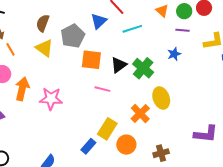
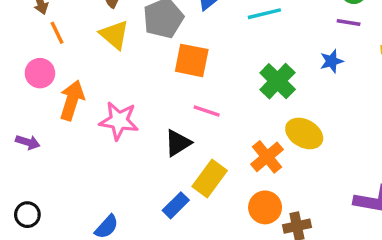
black triangle: (119, 65) -> (178, 143), moved
yellow ellipse: (161, 98) -> (304, 133), turned -45
orange circle: (126, 145) -> (265, 207), moved

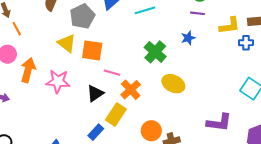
yellow triangle: (114, 35) -> (67, 43), moved
orange square: (192, 60) -> (92, 50), moved
orange cross: (267, 157) -> (131, 90), moved

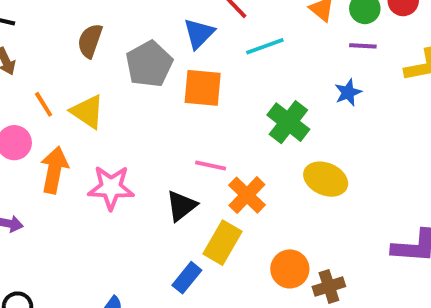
orange line: (17, 29) -> (44, 104), moved
yellow triangle: (67, 43) -> (87, 112), moved
orange square: (92, 50) -> (203, 88), moved

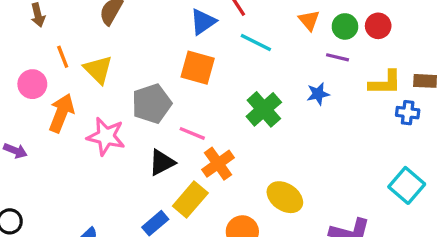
cyan line: (265, 46) -> (256, 42), turned 36
gray pentagon: (149, 64) -> (152, 104), moved
yellow ellipse: (326, 179) -> (285, 197), moved

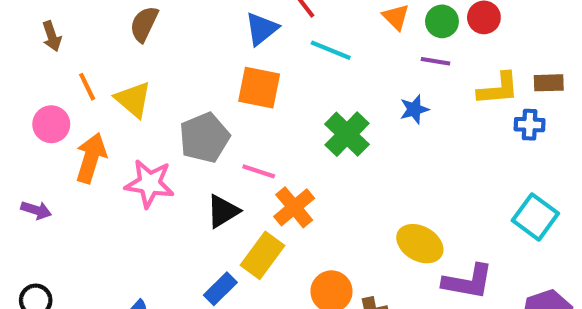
yellow ellipse: (285, 197) -> (420, 244), moved

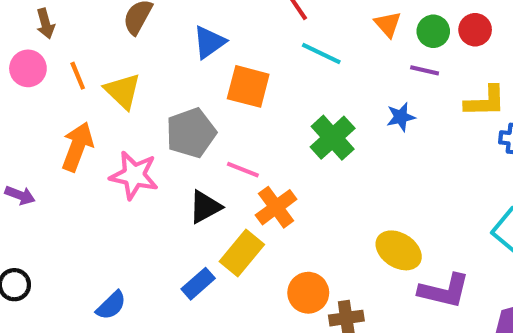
blue triangle: (262, 29) -> (209, 42), moved
pink circle: (51, 124) -> (28, 68), moved

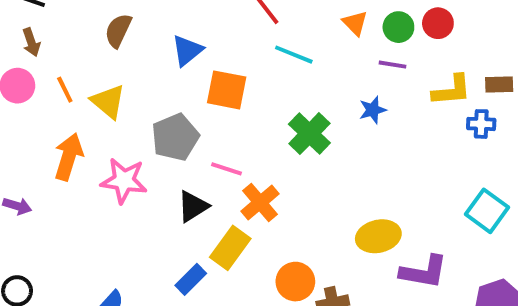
yellow ellipse: (399, 250) -> (378, 236), turned -42

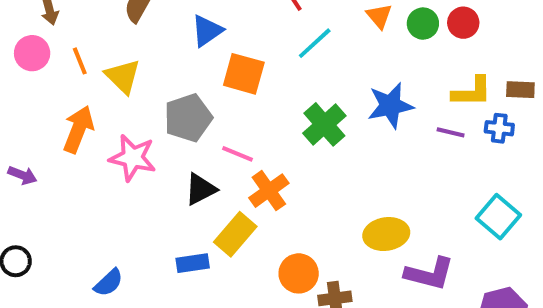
cyan line: (294, 55) -> (315, 43), turned -69
purple line: (392, 65) -> (451, 132), moved
blue star: (373, 110) -> (390, 106), size x1.6
blue rectangle: (191, 279) -> (193, 263), turned 32

